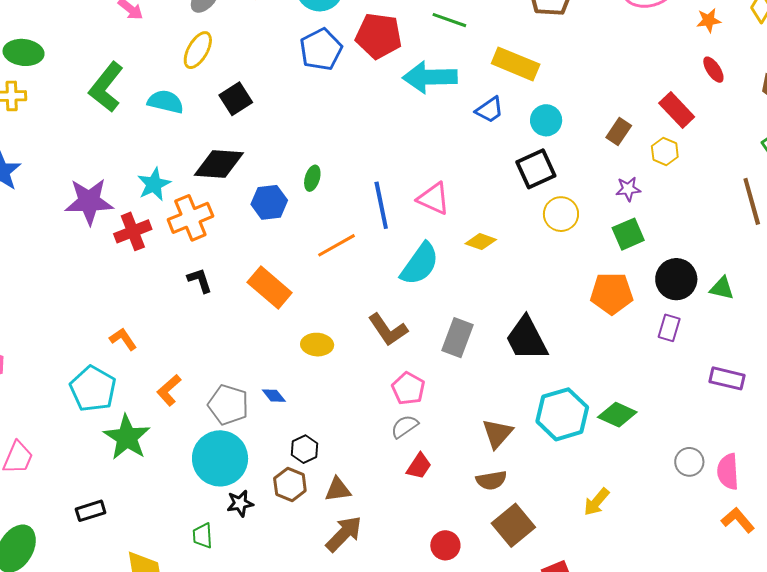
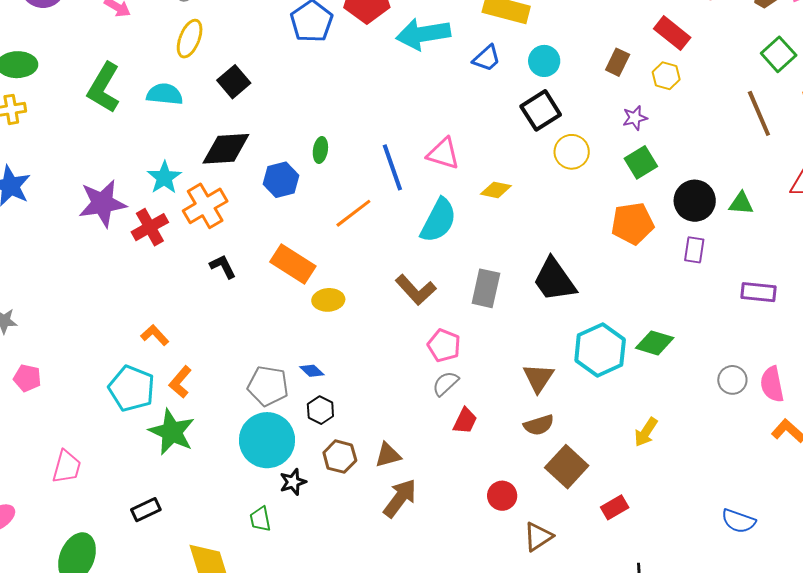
yellow ellipse: (317, 345) -> (328, 300), moved
orange L-shape: (169, 390) -> (180, 382), moved
black hexagon: (305, 449) -> (320, 410), moved

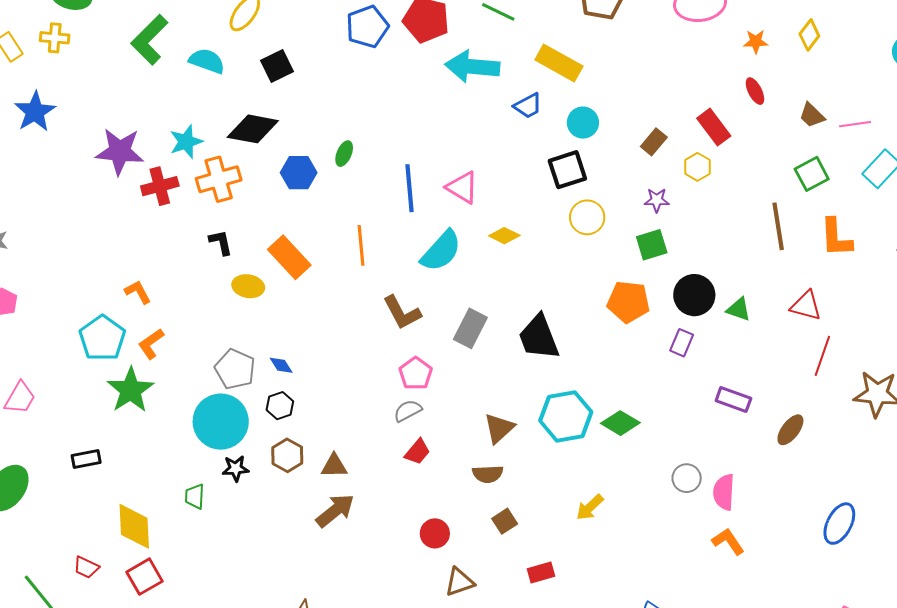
orange line: (353, 213) -> (361, 245), moved, turned -72
yellow ellipse: (328, 300) -> (248, 286), moved
brown square: (567, 467) -> (505, 521), size x0.6

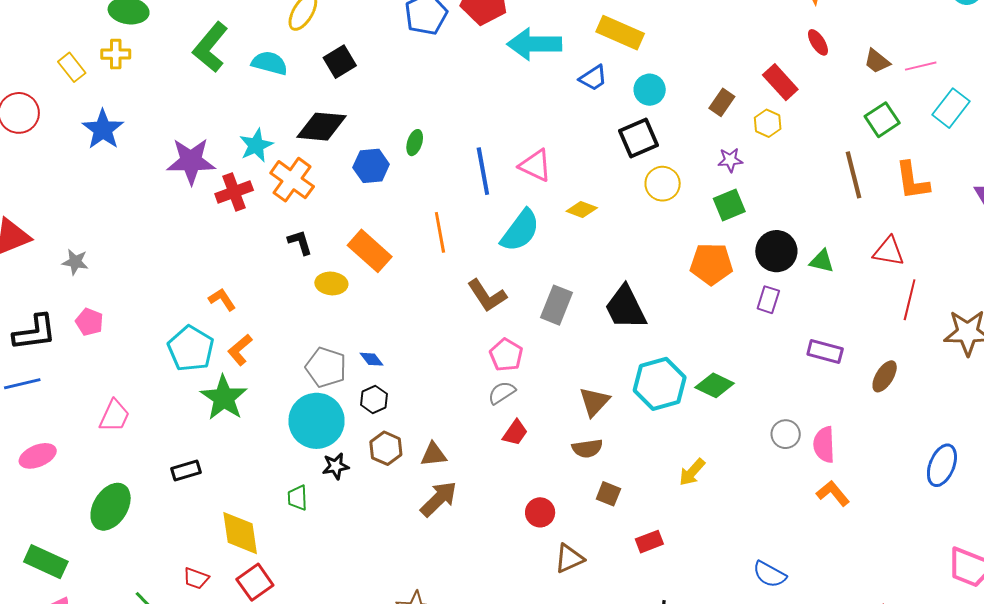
orange cross: (219, 179) -> (292, 180), turned -33
brown square: (505, 521) -> (608, 494), turned -30

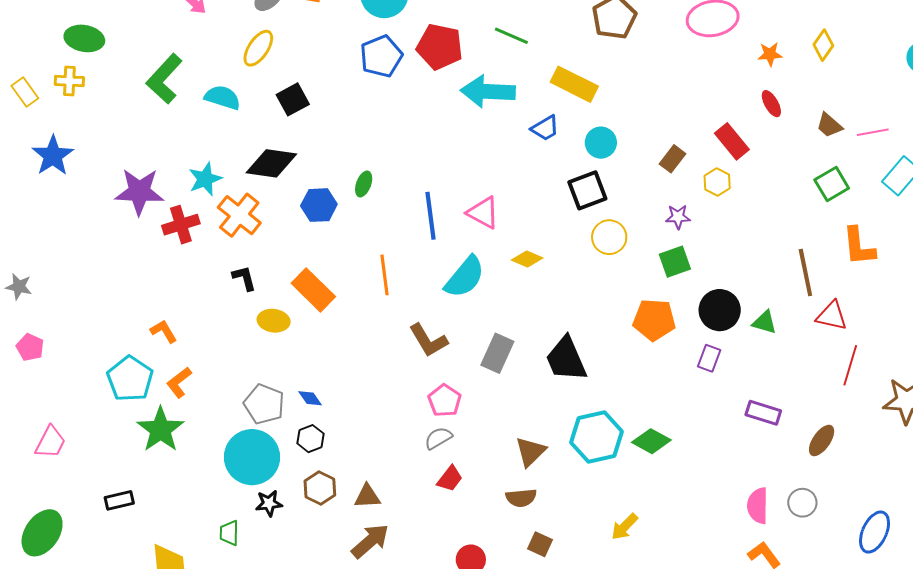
brown line: (853, 175) -> (805, 273), moved
gray circle: (786, 434) -> (802, 503), moved

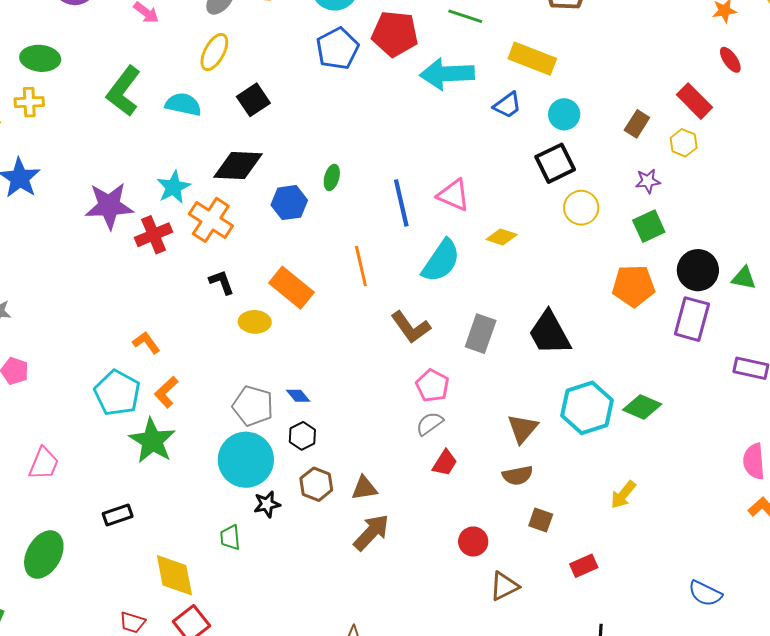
purple rectangle: (709, 358) -> (692, 319), size x1.6

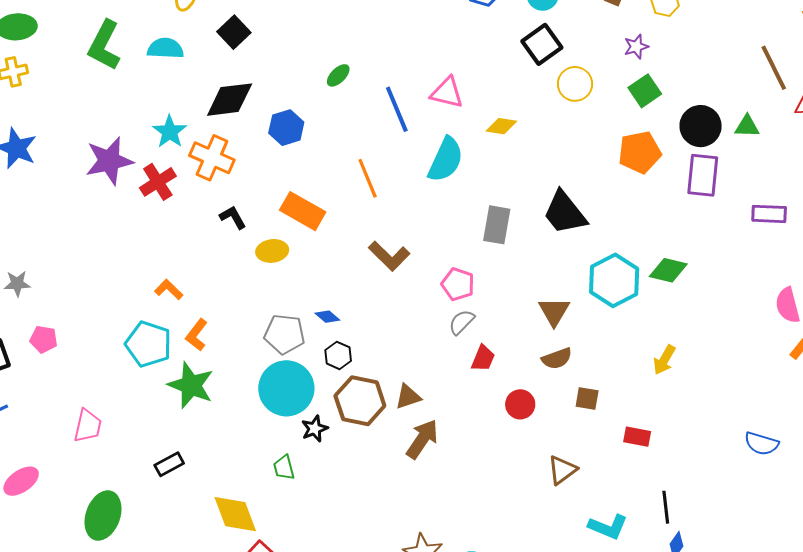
green ellipse: (332, 177) -> (338, 75), moved, turned 40
brown L-shape: (411, 327) -> (389, 256), moved
brown hexagon: (316, 484) -> (360, 401), size x1.5
red circle: (473, 542) -> (520, 404), moved
red rectangle: (584, 566) -> (637, 437), turned 44

